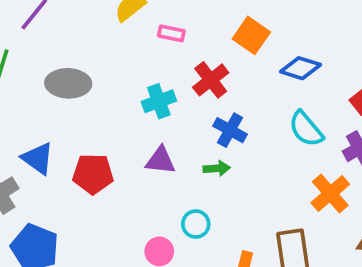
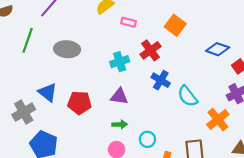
blue diamond: (301, 68) -> (218, 49), moved
cyan semicircle: (306, 129) -> (187, 96), moved
green arrow: (217, 168) -> (120, 124), moved
cyan circle: (196, 224) -> (147, 139), moved

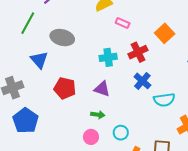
blue triangle: (48, 92) -> (39, 60), moved
cyan semicircle: (187, 96) -> (164, 100), turned -70

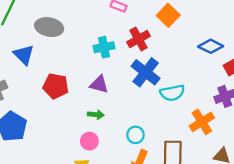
blue cross: (142, 81) -> (146, 72), size x1.4
cyan circle: (121, 133) -> (135, 135), moved

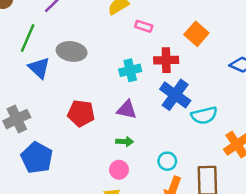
red cross: (139, 39) -> (166, 60), turned 30
blue triangle: (24, 55) -> (39, 68), moved

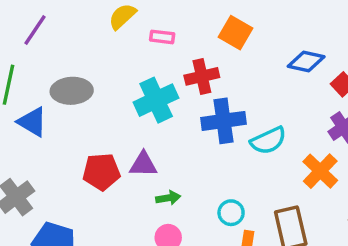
cyan cross: (130, 70) -> (156, 100), size x1.4
blue cross: (175, 95) -> (223, 121), turned -32
purple triangle: (127, 110) -> (143, 164), moved

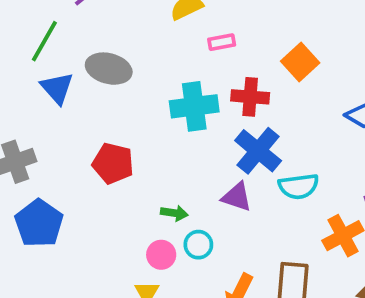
pink rectangle: (162, 37) -> (222, 42), turned -35
blue cross: (223, 121) -> (258, 151), turned 30
purple triangle: (143, 164) -> (237, 197), moved
cyan circle: (231, 213) -> (198, 245), moved

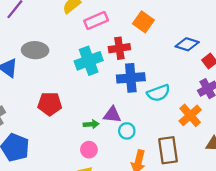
pink rectangle: (222, 42) -> (96, 21), size x1.5
blue cross: (258, 151) -> (131, 78), turned -32
purple triangle: (237, 197) -> (112, 115), moved
cyan circle: (198, 245) -> (127, 131), moved

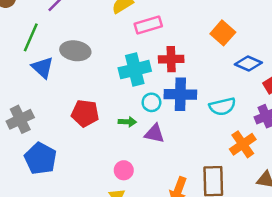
orange square: (143, 22) -> (223, 33), moved
cyan semicircle: (159, 93) -> (222, 106), moved
green arrow: (91, 124) -> (127, 122), moved
cyan circle: (127, 131) -> (151, 102), moved

